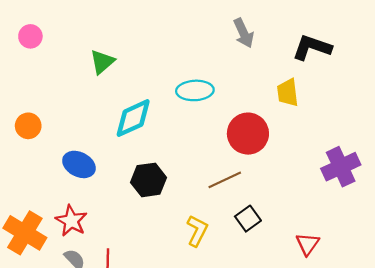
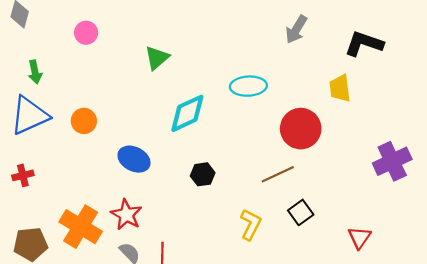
gray arrow: (244, 33) -> (296, 29), turned 56
black hexagon: (149, 180) -> (203, 174), size x0.7

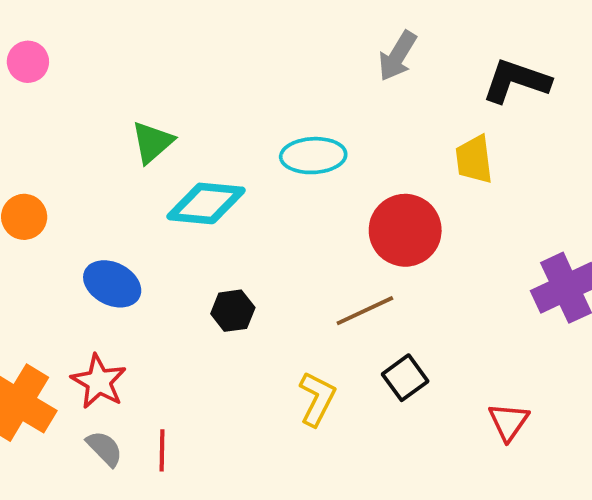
green triangle: (157, 58) -> (152, 142), moved
cyan diamond: (187, 113) -> (206, 203), turned 30

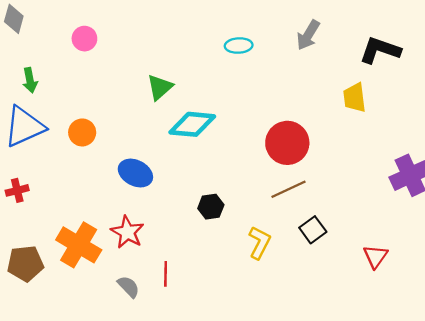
cyan ellipse: (313, 156) -> (239, 46), moved, size x0.7
red circle: (405, 230) -> (287, 143), moved
black hexagon: (233, 311) -> (211, 207), moved
gray semicircle: (105, 449) -> (129, 287), moved

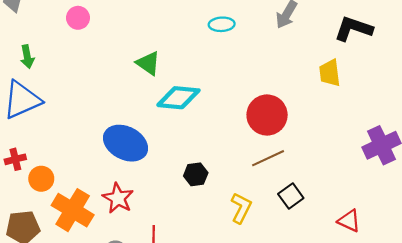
green triangle: (160, 87) -> (148, 63), turned -44
orange circle: (82, 132) -> (41, 179), moved
blue ellipse: (135, 173) -> (126, 143), size x1.4
red triangle: (375, 256) -> (349, 221), turned -40

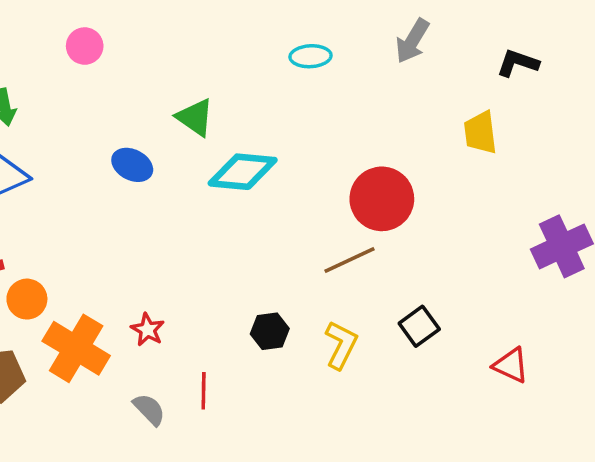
black L-shape: (353, 29) -> (518, 63), size x0.7
blue ellipse: (126, 143) -> (132, 165), moved, size x0.6
brown line: (268, 158) -> (350, 260), moved
black hexagon: (196, 174) -> (270, 331), moved
red star: (118, 198) -> (147, 330), size x0.7

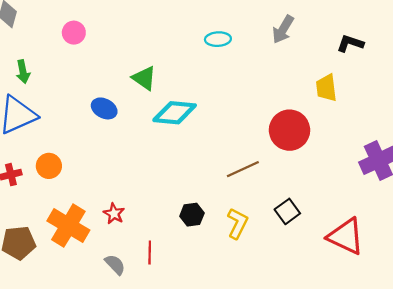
red circle: (382, 199) -> (289, 130), moved
orange circle: (27, 299) -> (49, 166), moved
red triangle: (511, 365) -> (346, 236), size x1.6

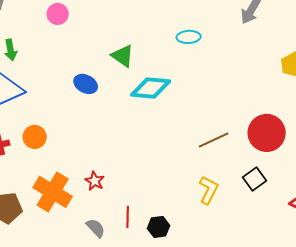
cyan ellipse: (218, 39) -> (189, 37), moved
red circle: (289, 130) -> (267, 133), moved
black hexagon: (192, 215) -> (159, 227), moved

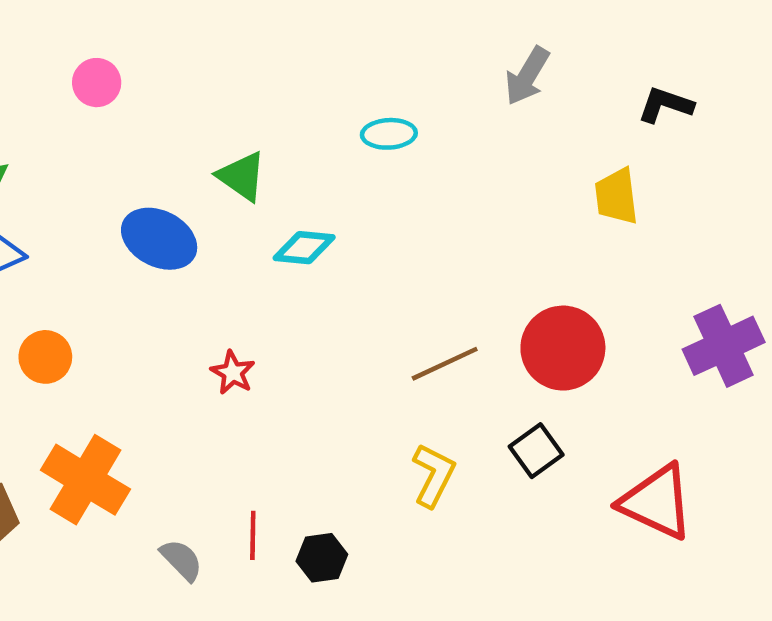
blue ellipse: (86, 84) -> (159, 239), size x1.4
cyan diamond: (151, 88) -> (304, 248), size x0.7
red star: (95, 181) -> (233, 373), moved

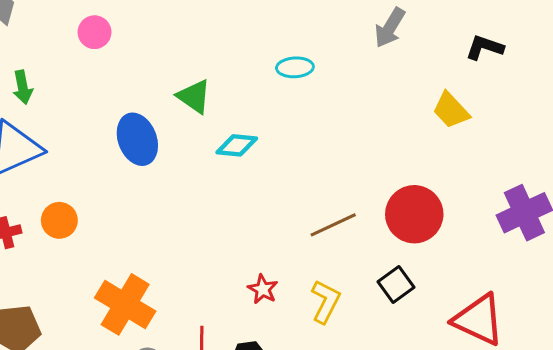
yellow trapezoid: (616, 196) -> (451, 110), turned -36
blue ellipse: (159, 239) -> (137, 139), turned 42
red star: (233, 373) -> (263, 289), moved
orange cross: (85, 480) -> (125, 304), moved

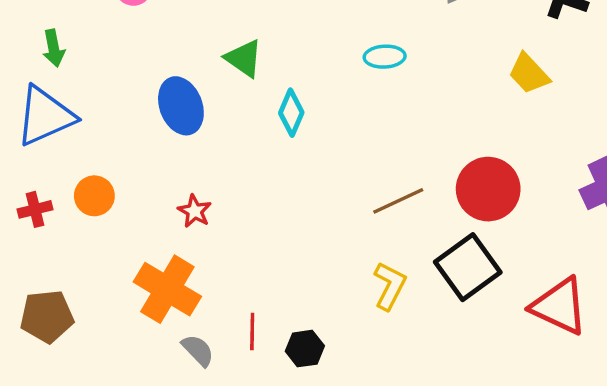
cyan ellipse: (295, 67) -> (385, 57), moved
cyan diamond: (237, 145) -> (291, 113), turned -72
black square: (396, 285) -> (468, 267), size x1.6
red star: (263, 289) -> (195, 211), moved

